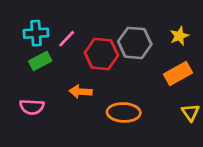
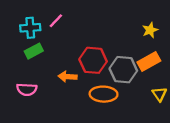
pink line: (67, 39) -> (56, 21), moved
gray hexagon: (135, 43) -> (123, 70), moved
red hexagon: (101, 54) -> (93, 60), moved

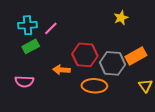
pink line: (56, 21) -> (51, 28), moved
yellow star: (150, 30) -> (121, 18), moved

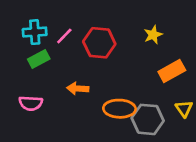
yellow star: (121, 18) -> (153, 35), moved
red hexagon: (85, 55) -> (99, 43), moved
gray hexagon: (112, 63) -> (148, 119), moved

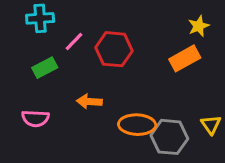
cyan cross: (35, 32) -> (40, 18), moved
yellow star: (153, 35) -> (199, 26), moved
orange rectangle: (172, 71) -> (185, 58), moved

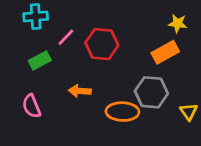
yellow star: (199, 26) -> (178, 23), turned 30
pink semicircle: (35, 118) -> (32, 106), turned 65
gray hexagon: (169, 137) -> (151, 92), moved

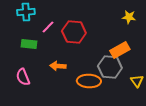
orange rectangle: (165, 52) -> (120, 50), moved
green rectangle: (40, 61) -> (29, 44), turned 35

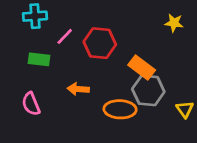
orange rectangle: (120, 50) -> (142, 67), moved, turned 66

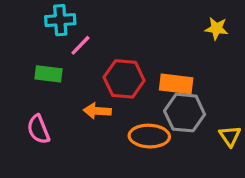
cyan cross: (35, 16) -> (60, 20), moved
red hexagon: (100, 43) -> (124, 79), moved
orange rectangle: (142, 67) -> (176, 84), turned -30

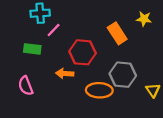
orange rectangle: (176, 84) -> (117, 33), moved, turned 50

